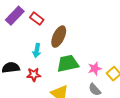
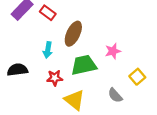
pink star: (95, 69) -> (113, 51), moved
red star: (34, 75) -> (55, 78), moved

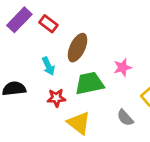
cyan arrow: (48, 50) -> (48, 66), turned -35

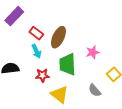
red rectangle: (48, 24) -> (36, 33), moved
green trapezoid: (89, 83) -> (68, 64), turned -80

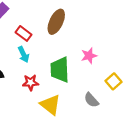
brown ellipse: (58, 37) -> (56, 22), moved

